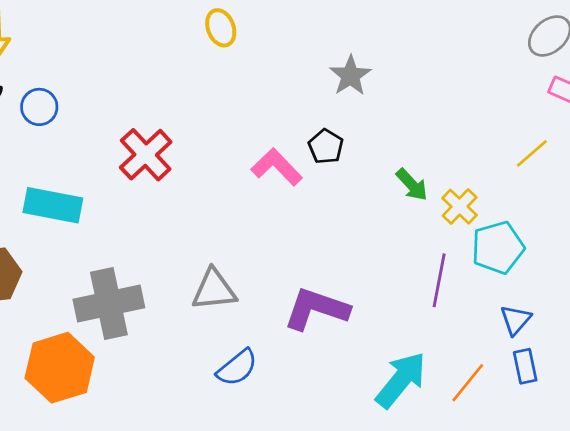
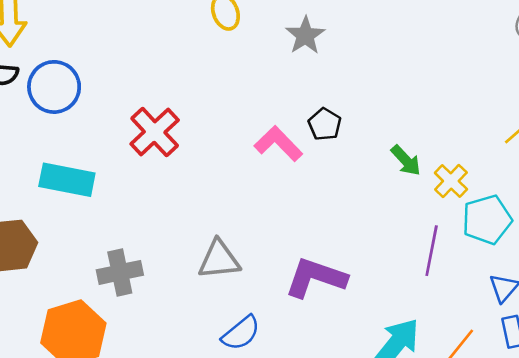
gray star: (350, 76) -> (305, 35), moved
blue circle: (39, 107) -> (54, 87), size x1.5
gray cross: (109, 303) -> (120, 272), size x0.7

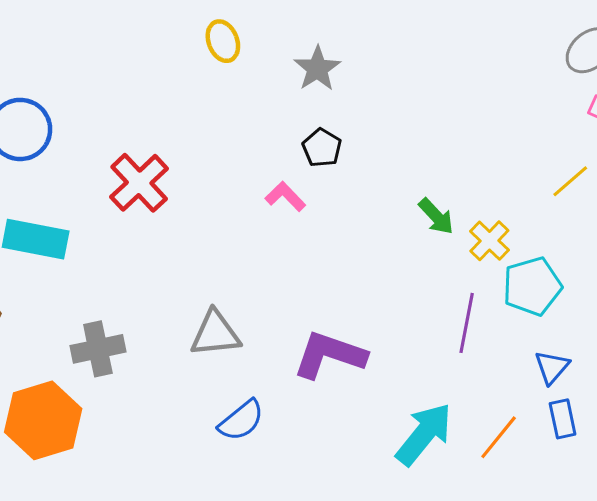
black pentagon: (325, 124) -> (322, 148), moved
pink L-shape: (278, 144) -> (285, 196), size x0.7

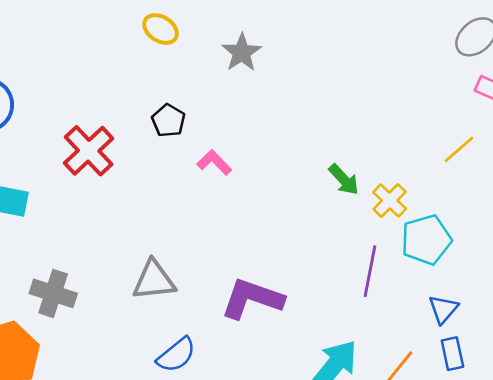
yellow ellipse: (223, 41) -> (161, 29), turned -36
black pentagon: (322, 148) -> (168, 121), moved
gray cross: (98, 349) -> (53, 293), turned 30

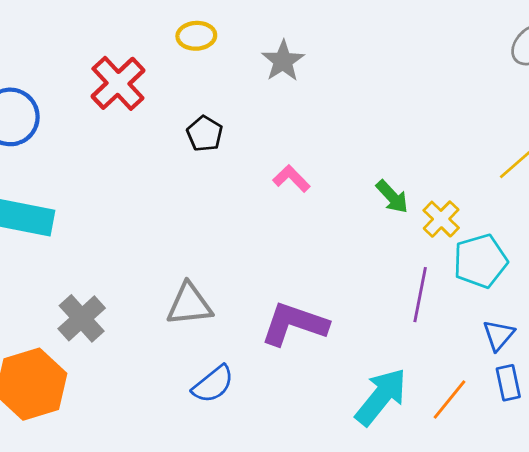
yellow ellipse: (161, 29) -> (196, 36), turned -36
red cross: (89, 151) -> (118, 83), moved
pink L-shape: (214, 162) -> (291, 178), moved
gray cross: (53, 293) -> (82, 318), turned 30

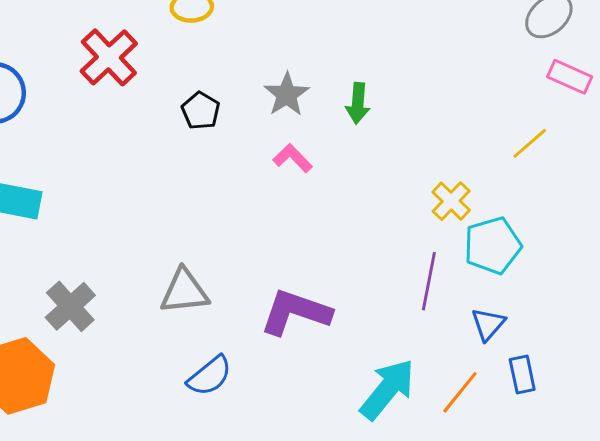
gray star: (283, 61) -> (287, 94), moved
green arrow: (392, 197) -> (358, 103), moved, turned 48
blue triangle: (498, 335) -> (488, 324), moved

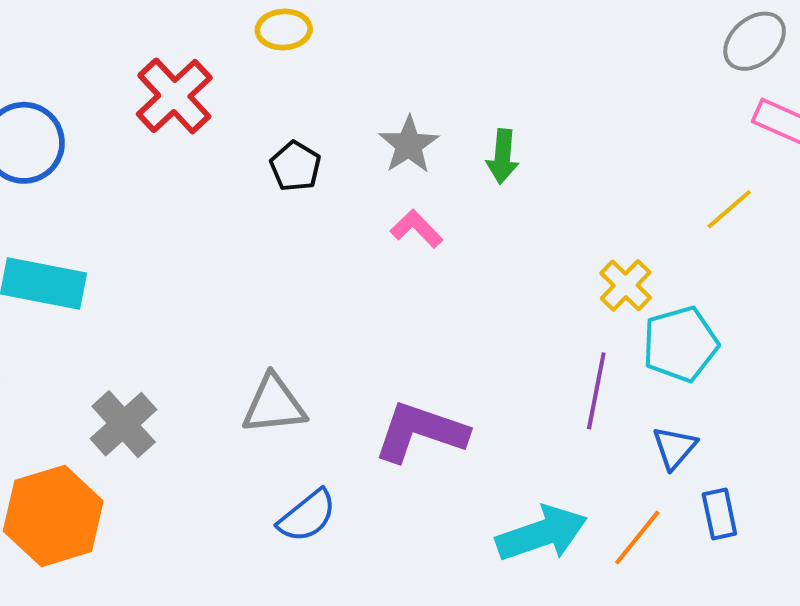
cyan arrow: (387, 389) -> (542, 534), turned 32

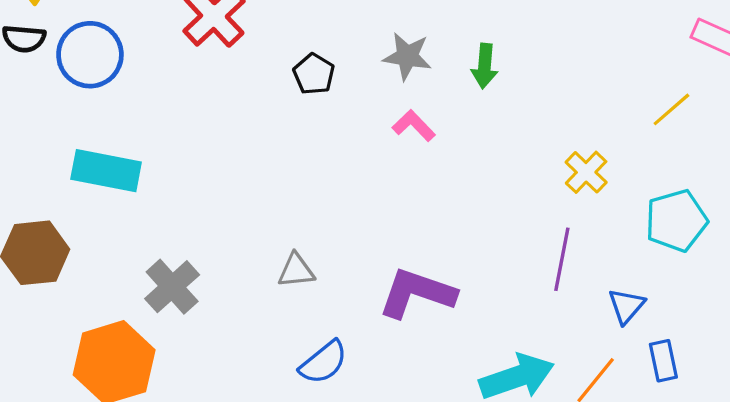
gray star: (409, 145) -> (407, 56), turned -30
cyan pentagon: (680, 344) -> (676, 221), moved
gray triangle: (274, 405) -> (296, 271), size x0.7

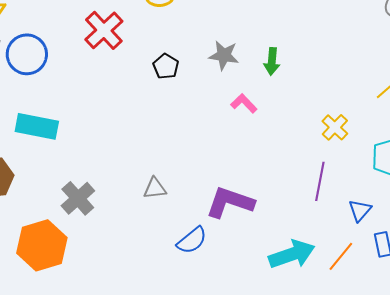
pink L-shape: (414, 126) -> (244, 103), moved
blue semicircle: (324, 362) -> (192, 240), moved

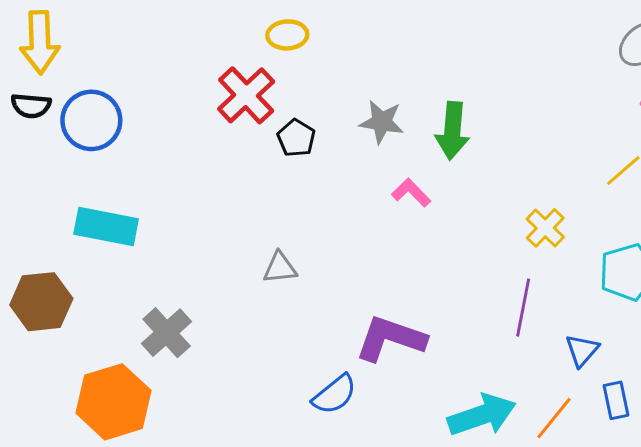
red cross: (104, 30) -> (246, 95), moved
green arrow: (272, 61) -> (452, 131), size x1.4
gray triangle: (155, 188) -> (280, 268), moved

